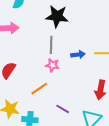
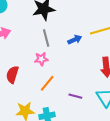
pink star: (52, 65) -> (41, 59), moved

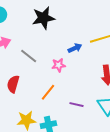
gray line: (46, 38) -> (29, 56), moved, turned -36
pink star: (41, 59) -> (59, 65), moved

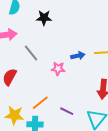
black star: (43, 18) -> (44, 18), moved, size x0.7
orange line: (48, 92) -> (40, 103), moved

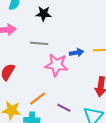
gray line: (31, 53) -> (39, 43), moved, turned -48
pink star: (58, 69) -> (56, 65), size x1.6

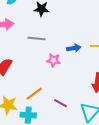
pink star: (56, 65) -> (54, 60), size x0.6

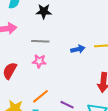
pink star: (54, 60) -> (39, 61), moved

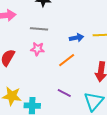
orange line: (40, 96) -> (67, 60), moved

